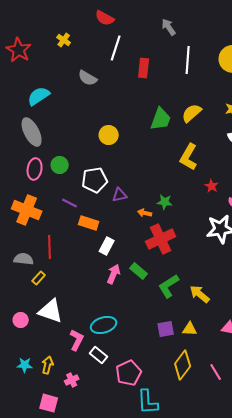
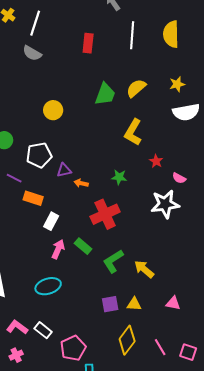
white line: (116, 48) -> (35, 23), moved
green star: (165, 202) -> (119, 177), moved
orange arrow: (145, 213) -> (81, 183), moved
cyan ellipse: (104, 325) -> (48, 286), moved
pink L-shape: (77, 340) -> (17, 327), moved, turned -80

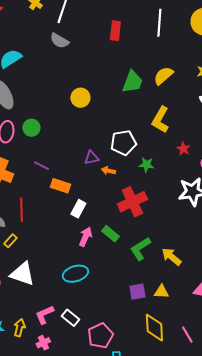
white pentagon: (39, 155) -> (123, 143), moved
pink L-shape: (17, 327) -> (44, 315), turned -60
yellow diamond: (127, 340) -> (154, 328), turned -40

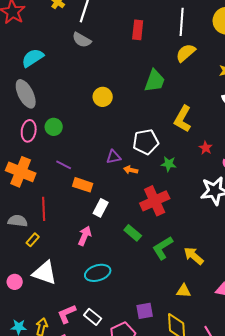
yellow semicircle: (163, 76) -> (186, 53), moved
pink arrow: (85, 237) -> (85, 236), moved
purple square: (137, 292) -> (145, 311), moved

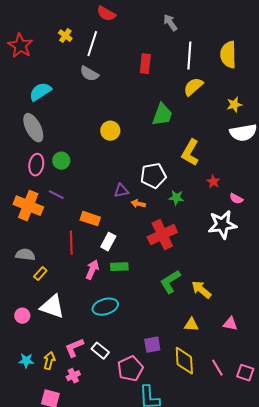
purple line: (64, 165) -> (56, 195), moved
red line: (44, 209) -> (71, 243), moved
green rectangle: (133, 233) -> (119, 267), moved, turned -42

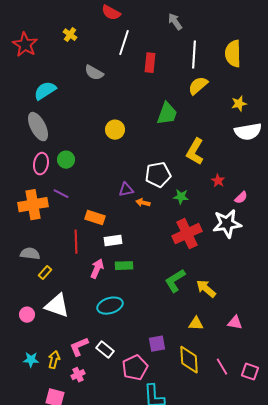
white line: (92, 44) -> (124, 43), moved
pink semicircle: (236, 199) -> (241, 198), turned -72
orange cross: (28, 206) -> (33, 205), turned -32
red cross: (162, 235) -> (187, 234), moved
white rectangle: (108, 242) -> (113, 241), turned 54

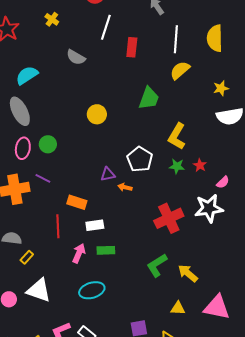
white pentagon: (158, 175) -> (140, 159), turned -30
green star: (181, 197) -> (177, 166), moved
pink triangle: (235, 323) -> (217, 307), size x1.8

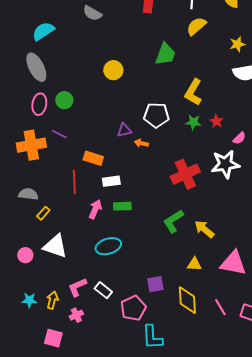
white pentagon: (140, 159) -> (156, 115), turned -30

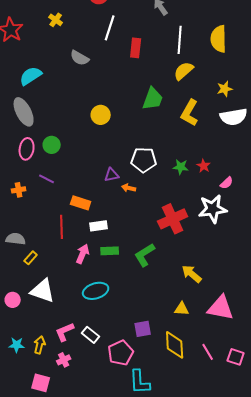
yellow L-shape: (193, 92) -> (190, 113), moved
orange cross: (31, 145) -> (19, 190), size x0.5
green L-shape: (173, 221) -> (145, 255), moved

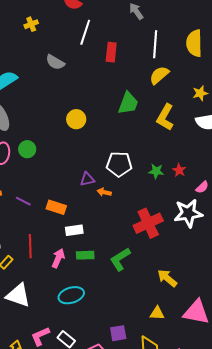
yellow cross: (56, 20) -> (31, 24), turned 32
purple line: (47, 179) -> (23, 201), moved
red line: (62, 227) -> (30, 246), moved

